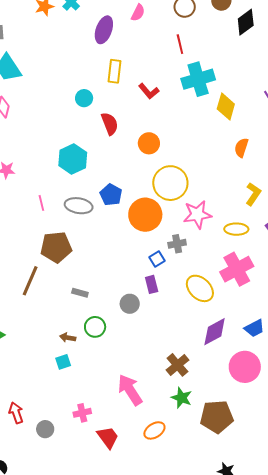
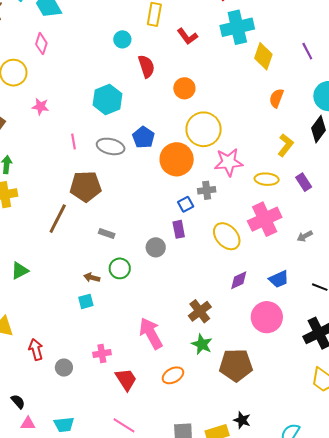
purple diamond: (215, 332) -> (239, 280), size x0.7

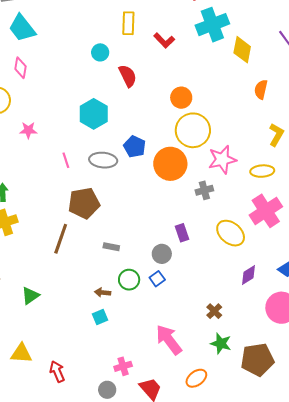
orange circle: (184, 88) -> (181, 98), moved
blue square: (186, 204) -> (157, 279), moved
brown cross: (200, 311) -> (214, 311), size x0.7
gray circle: (64, 368) -> (107, 390), moved

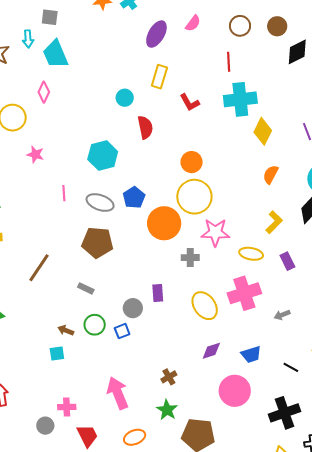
brown pentagon: (84, 203) -> (97, 242), moved

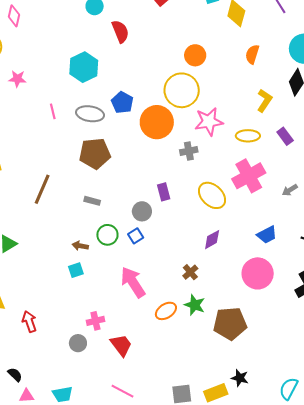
orange circle: (192, 162) -> (195, 55), moved
purple diamond: (211, 351) -> (212, 240), moved
pink arrow: (118, 393) -> (133, 282), moved
orange ellipse: (135, 437) -> (166, 311), moved

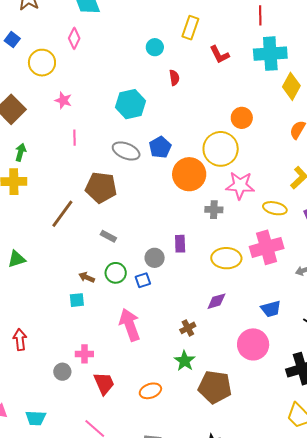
red semicircle: (120, 31) -> (174, 78), size x0.7
pink line: (53, 111) -> (75, 138), moved
brown pentagon: (95, 154) -> (101, 187), moved
yellow ellipse: (212, 195) -> (226, 258), turned -56
orange ellipse: (166, 311) -> (150, 391), moved

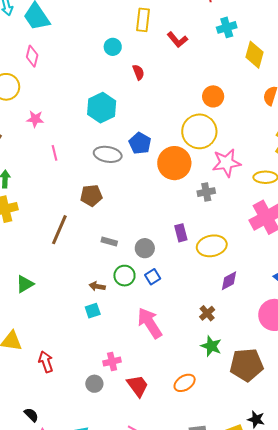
cyan cross: (270, 54) -> (227, 27), size x0.6
brown pentagon: (101, 187) -> (91, 196), size x0.7
gray circle: (155, 258) -> (145, 248), moved
yellow ellipse: (226, 258) -> (212, 246), moved

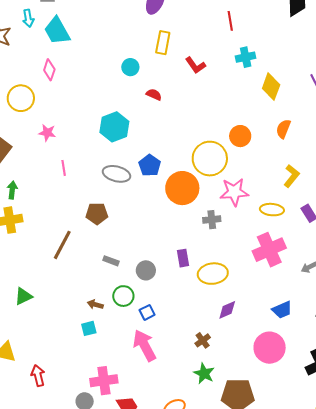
red semicircle: (138, 72) -> (154, 95), turned -49
orange circle: (213, 96) -> (240, 136), moved
blue square: (153, 277) -> (147, 312), moved
pink cross: (112, 362) -> (104, 381), size x1.5

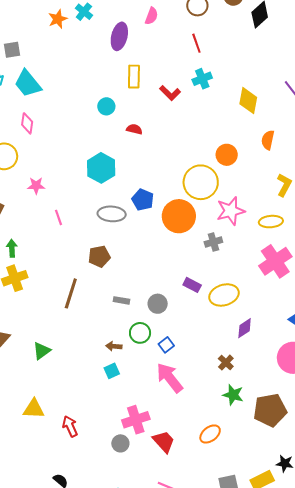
cyan cross: (246, 57) -> (202, 79), moved
purple rectangle: (183, 258) -> (192, 285), turned -42

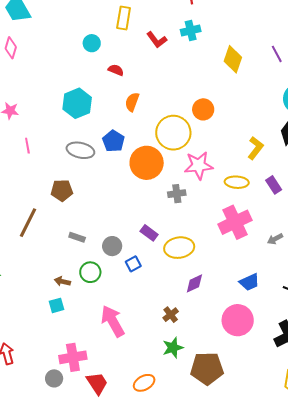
orange semicircle: (268, 140) -> (132, 102), moved
blue square: (166, 345) -> (133, 264), moved
green star: (233, 395) -> (173, 348), turned 30

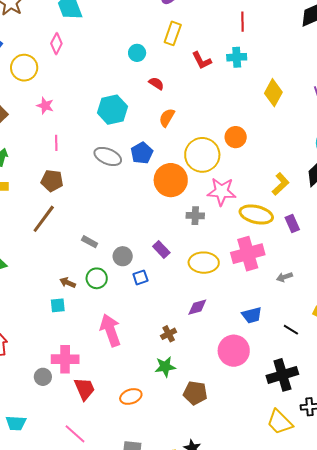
yellow ellipse: (237, 182) -> (256, 215), size x1.4
brown pentagon: (62, 190) -> (52, 181), moved
yellow ellipse: (179, 248) -> (204, 263), moved
brown pentagon: (207, 368) -> (195, 393), size x0.7

